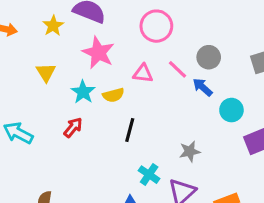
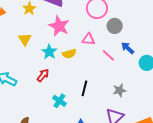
gray circle: (209, 57) -> (115, 26), moved
pink line: (178, 69) -> (108, 55), moved
black line: (130, 130) -> (84, 88), moved
cyan cross: (149, 175) -> (59, 101), moved

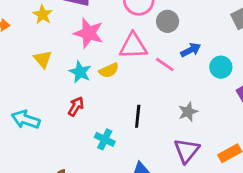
pink triangle: (88, 39) -> (133, 46), size x1.5
blue arrow: (128, 48) -> (191, 50), turned 120

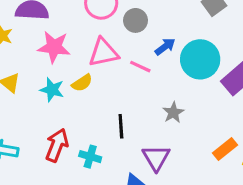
cyan circle: (221, 67) -> (200, 59), size x1.6
red arrow: (76, 106) -> (57, 145), moved, size x1.5
purple triangle: (187, 151) -> (156, 158), moved

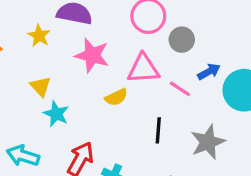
cyan star: (52, 90) -> (56, 114), moved
gray star: (173, 113) -> (208, 142), size x1.5
black line: (121, 126) -> (158, 130), moved

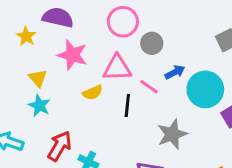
yellow triangle: (41, 86) -> (38, 78), moved
black line: (158, 130) -> (127, 105), moved

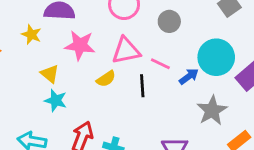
gray circle: (152, 43) -> (169, 21), moved
blue arrow: (175, 72) -> (189, 76), moved
gray star: (172, 134) -> (212, 110), moved

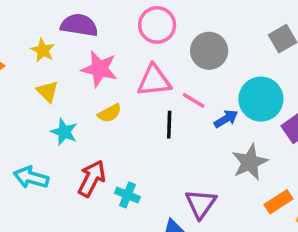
gray circle: (169, 21) -> (209, 51), size x1.4
yellow triangle: (50, 74) -> (47, 92), moved
yellow semicircle: (106, 79) -> (110, 113), moved

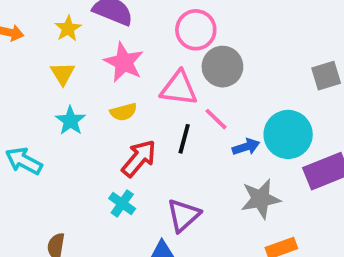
gray circle: (209, 51) -> (222, 67), moved
red arrow: (92, 178) -> (139, 158), moved
purple triangle: (201, 204) -> (183, 215), moved

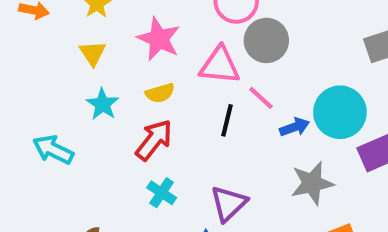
red arrow: (139, 158) -> (154, 140), moved

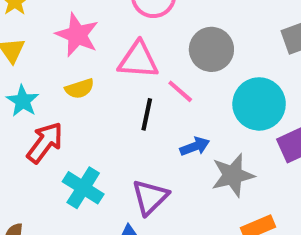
gray circle: (266, 40) -> (211, 49), moved
blue arrow: (295, 127) -> (195, 146), moved
red arrow: (154, 140) -> (45, 142), moved
cyan cross: (162, 193) -> (83, 188), size x1.4

